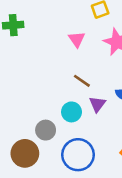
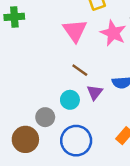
pink triangle: (77, 39) -> (75, 31), size x1.5

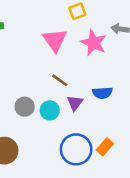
gray circle: (45, 117) -> (25, 107), moved
blue circle: (76, 141) -> (76, 149), moved

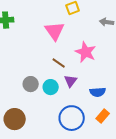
pink star: (94, 43) -> (86, 52), moved
blue semicircle: (102, 93) -> (98, 92), moved
orange rectangle: (105, 147) -> (103, 116), moved

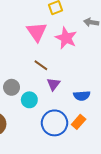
pink star: (86, 52) -> (66, 38), moved
cyan circle: (51, 87) -> (29, 100), moved
orange rectangle: (103, 116) -> (79, 122), moved

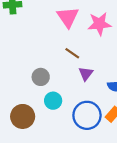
pink star: (66, 38) -> (99, 24), turned -30
cyan circle: (29, 100) -> (53, 101), moved

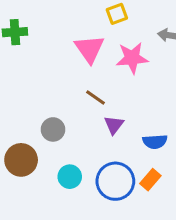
cyan circle: (53, 101) -> (70, 177), moved
brown circle: (23, 116) -> (21, 160), moved

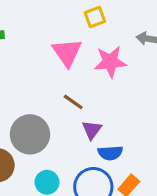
gray circle: (53, 129) -> (30, 134), size x1.6
blue semicircle: (155, 142) -> (110, 153), moved

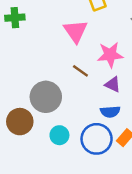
pink star: (110, 62) -> (110, 55), moved
purple triangle: (92, 130) -> (113, 84), moved, turned -42

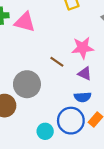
pink triangle: (75, 31) -> (25, 22), moved, turned -40
cyan circle: (59, 135) -> (45, 131), moved

